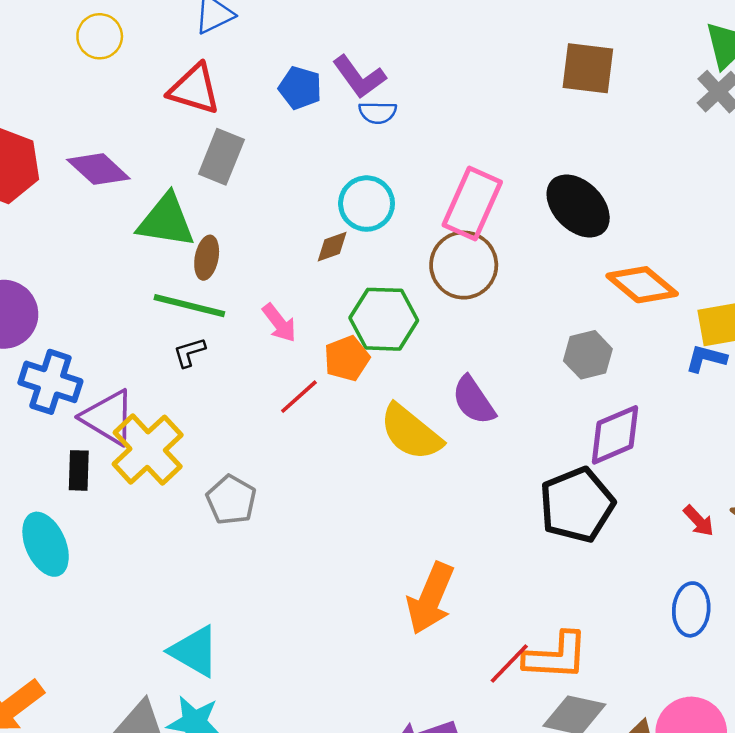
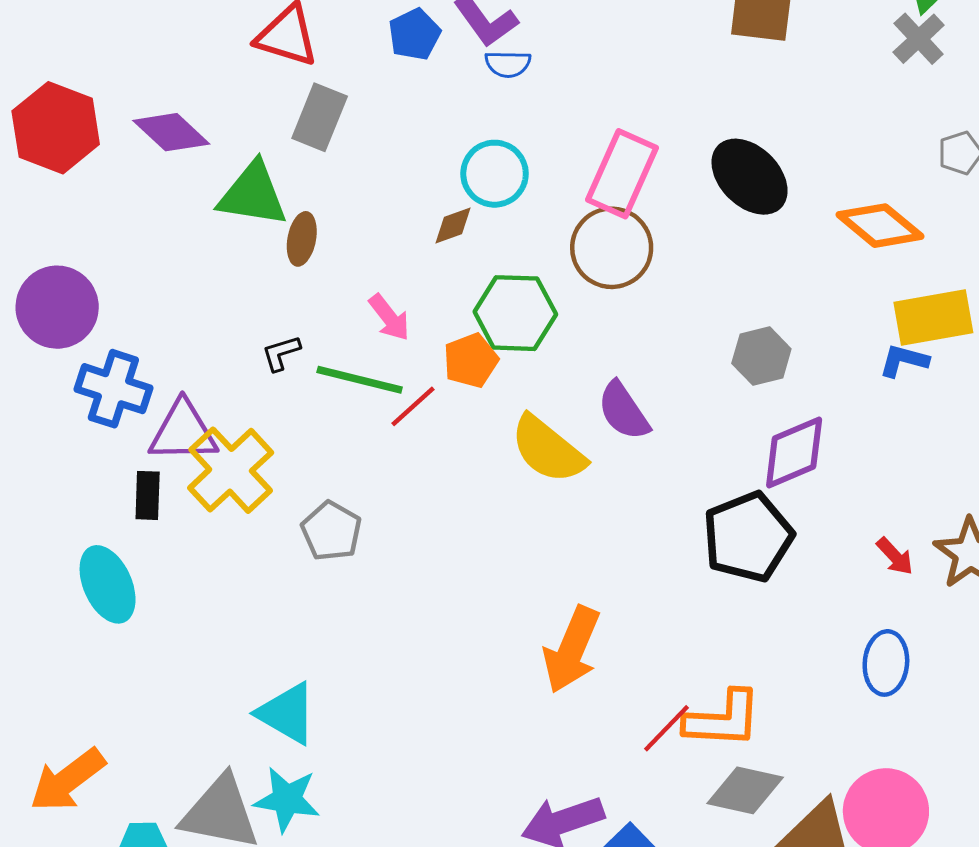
blue pentagon: (300, 88) -> (414, 34), turned 30
orange diamond: (642, 285) -> (880, 226), moved
green line: (189, 306) -> (360, 380), moved
purple triangle: (108, 418) -> (183, 432), turned -32

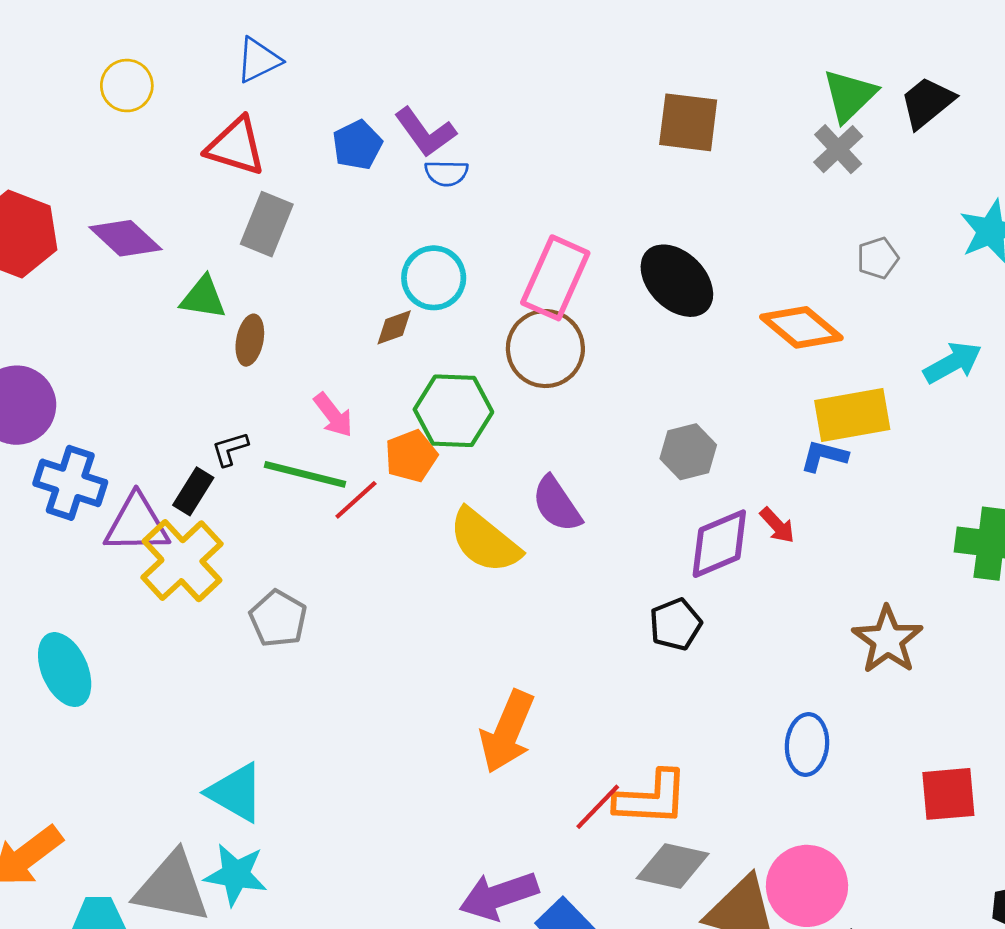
green triangle: (253, 194) -> (203, 298), size x0.7
black rectangle: (148, 495) -> (193, 491), moved, turned 30
black pentagon: (748, 537) -> (675, 624), size x0.6
red arrow: (895, 556) -> (777, 525), moved

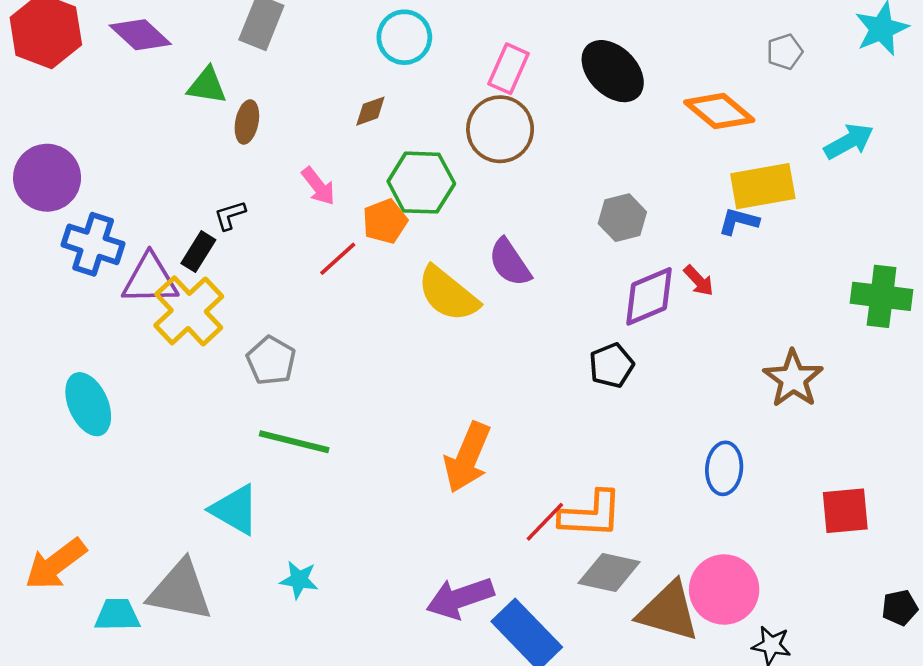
cyan circle: (434, 278) -> (404, 37), moved
pink rectangle: (555, 278) -> (509, 69), size x0.7
green line: (305, 474) -> (294, 442), moved
cyan star: (236, 875) -> (299, 580), moved, size x0.7

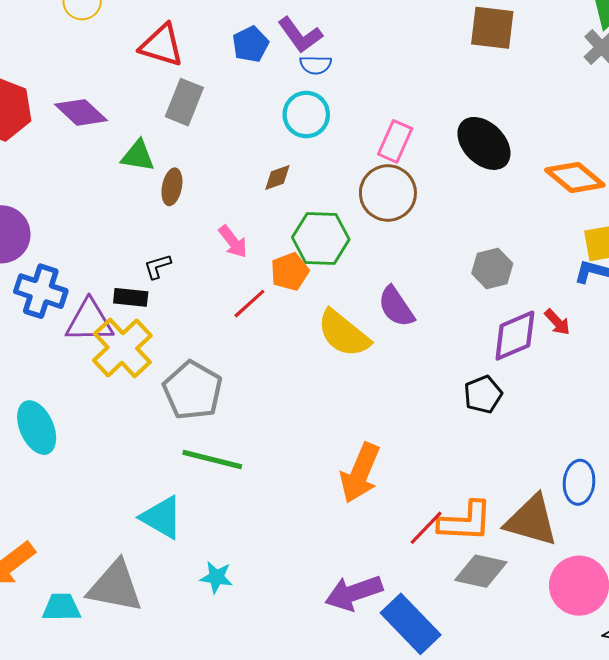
black rectangle: (198, 252) -> (131, 297), turned 64
gray pentagon: (271, 361) -> (193, 390), size x1.4
brown triangle: (668, 611) -> (531, 521), moved

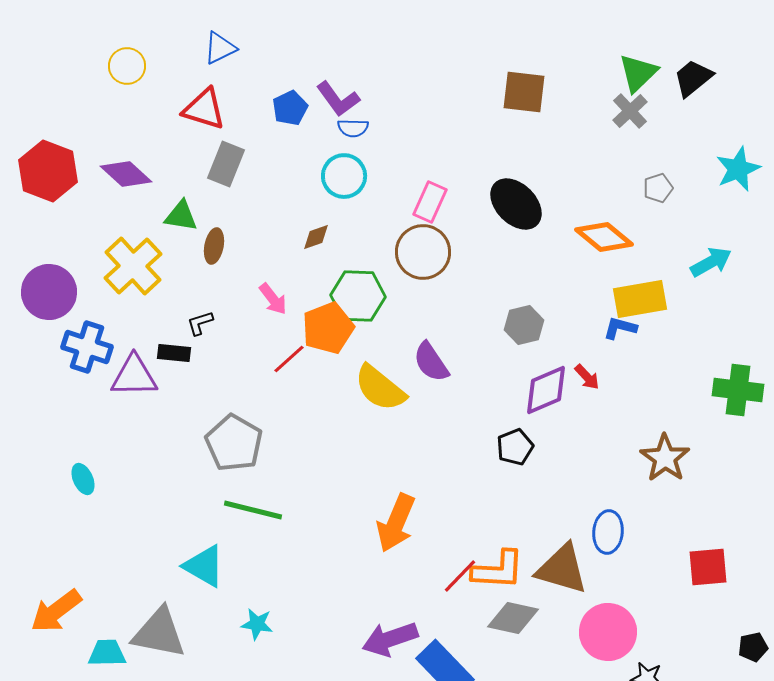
orange pentagon: (290, 272) -> (328, 328), size x1.4
yellow cross: (122, 348) -> (133, 266), moved
cyan ellipse: (37, 428) -> (83, 479), size x0.6

